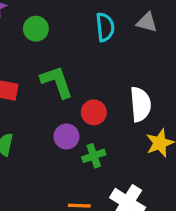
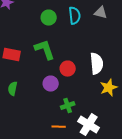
green circle: (36, 29) -> (49, 18), moved
green cross: (94, 156) -> (68, 106), moved

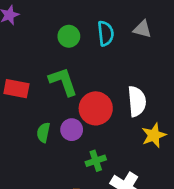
red circle: (68, 69) -> (96, 108), size x1.5
green semicircle: (13, 89) -> (43, 132), moved

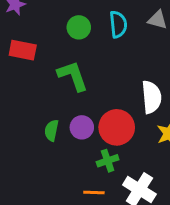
red rectangle: (16, 89) -> (23, 50), moved
red circle: (96, 108) -> (117, 127), moved

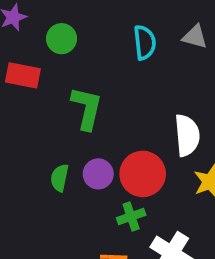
green circle: (79, 27) -> (61, 39), moved
green L-shape: (73, 76) -> (87, 108), turned 32

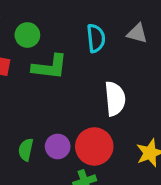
green L-shape: (87, 108) -> (50, 67), moved, turned 84
white semicircle: (187, 135) -> (115, 99), moved

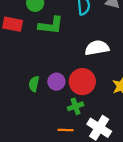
white semicircle: (115, 99) -> (97, 48), turned -95

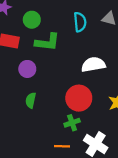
purple circle: (56, 82) -> (27, 69), moved

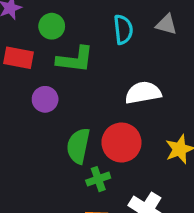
green semicircle: (31, 100) -> (78, 146), moved, size x1.5
green cross: (72, 123) -> (98, 179), moved

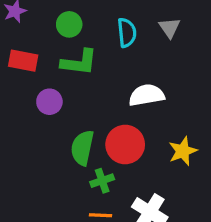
gray triangle: (166, 25) -> (170, 28), turned 40
green circle: (52, 26) -> (69, 24), moved

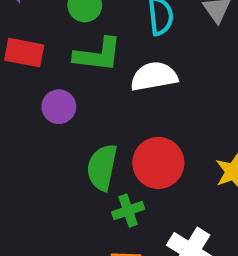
white semicircle: (147, 95) -> (154, 76), moved

